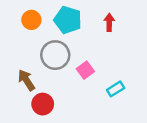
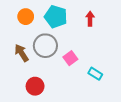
brown arrow: (26, 80) -> (22, 53), moved
cyan rectangle: (116, 89) -> (95, 74), turned 64

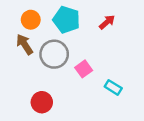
red arrow: (90, 19) -> (107, 22), turned 48
brown arrow: (22, 53) -> (25, 44), moved

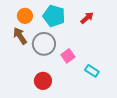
red circle: (42, 102) -> (43, 81), moved

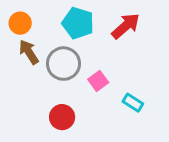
orange circle: (25, 16) -> (20, 23), moved
red arrow: (87, 18) -> (126, 26), size x1.5

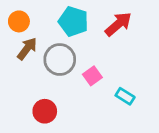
brown arrow: (29, 52) -> (27, 49), turned 70
red circle: (62, 117) -> (45, 111), moved

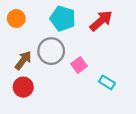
brown arrow: (27, 49) -> (23, 60), moved
red circle: (45, 111) -> (23, 87), moved

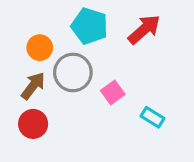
orange circle: (16, 18) -> (40, 48), moved

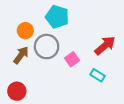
red arrow: (144, 29) -> (105, 45), moved
red circle: (33, 124) -> (17, 91), moved

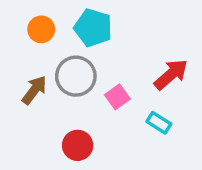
orange circle: (25, 31) -> (41, 29), moved
red circle: (17, 91) -> (78, 145), moved

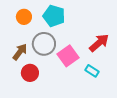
pink square: (117, 97) -> (68, 56), size x1.5
red circle: (78, 145) -> (30, 73), moved

